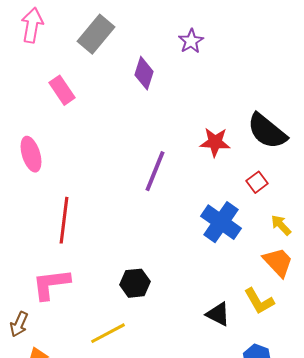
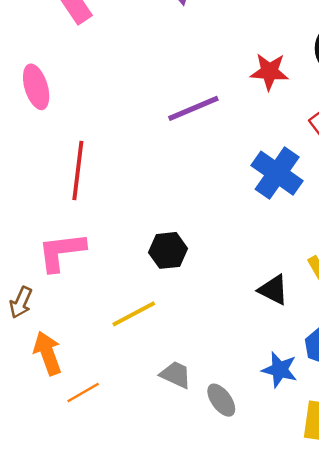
purple line: (155, 171) -> (193, 108), turned 45

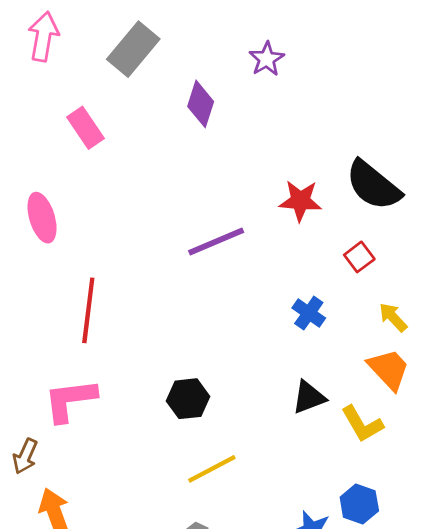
blue cross: (277, 173) -> (309, 313), size x0.6
black triangle: (273, 290) -> (309, 397), moved, turned -48
yellow line: (134, 314) -> (212, 469), moved

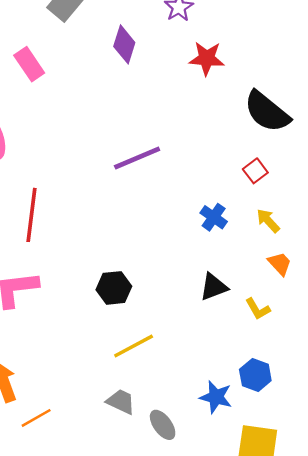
red star: (300, 201) -> (207, 58), moved
yellow arrow: (393, 317) -> (268, 221), moved
orange trapezoid: (389, 369) -> (280, 264), size x0.7
yellow L-shape: (362, 424) -> (258, 309), size x0.7

